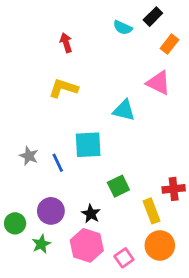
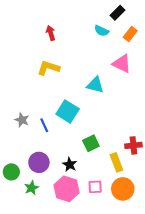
cyan semicircle: (123, 28) -> (102, 31), moved
cyan square: (88, 145) -> (68, 111), turned 35
pink square: (124, 258) -> (95, 187), moved, turned 32

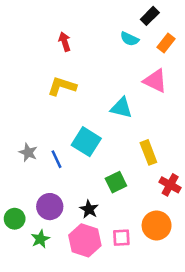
red cross: (133, 145) -> (170, 185), turned 35
yellow rectangle: (116, 162) -> (148, 152), moved
orange circle: (123, 189) -> (157, 225), moved

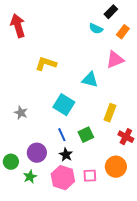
red arrow: (65, 42) -> (18, 26), moved, size x1.6
pink triangle: (155, 81) -> (115, 60), turned -48
yellow rectangle: (148, 152) -> (110, 113), turned 42
blue line: (57, 159) -> (62, 135), moved

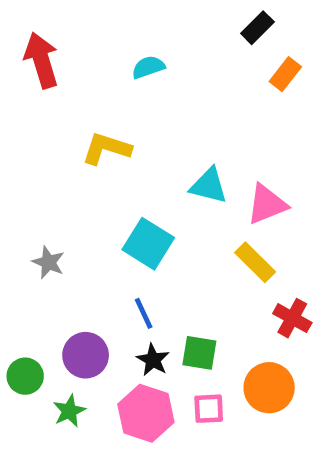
cyan semicircle: (96, 29) -> (148, 67), moved, turned 136
pink triangle: (115, 60) -> (267, 204), moved
yellow rectangle: (110, 113) -> (255, 262), turned -66
green square: (86, 135) -> (199, 353), moved, turned 35

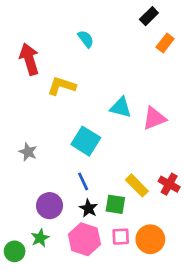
red arrow: (41, 60) -> (29, 59), moved
cyan semicircle: (148, 67) -> (86, 39), turned 72
yellow rectangle: (255, 262) -> (137, 185), moved
green circle: (25, 376) -> (15, 251), moved
orange circle: (269, 388) -> (150, 239), moved

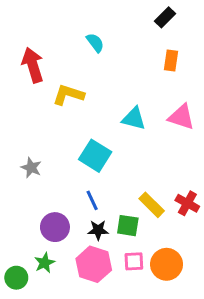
orange rectangle: (165, 43) -> (171, 61), moved, turned -30
pink triangle: (154, 118) -> (181, 117), moved, turned 40
black star: (88, 208) -> (98, 230), turned -30

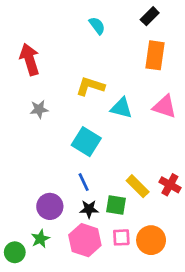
cyan semicircle: (95, 43) -> (97, 26), moved
orange rectangle: (171, 61) -> (155, 55), size x1.5
yellow L-shape: (68, 95) -> (90, 86), moved
gray star: (31, 168) -> (39, 109), moved, turned -30

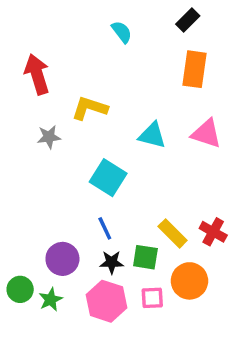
yellow L-shape: (90, 86) -> (90, 108), moved
orange circle: (151, 240) -> (189, 281), moved
green circle: (15, 252) -> (20, 289), moved

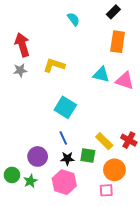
cyan triangle: (152, 135) -> (101, 74), moved
gray star: (49, 137) -> (20, 70), moved
pink square: (152, 298) -> (106, 190), moved

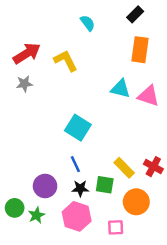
red arrow: (22, 45) -> (27, 53), turned 75
yellow L-shape: (54, 65) -> (66, 61), moved, turned 45
pink square: (106, 190) -> (116, 227), moved

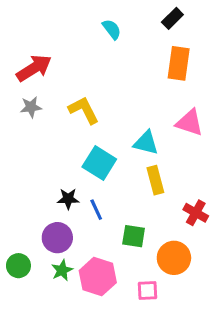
yellow L-shape: (66, 61) -> (84, 110), moved
cyan triangle: (120, 89) -> (146, 143), moved
yellow rectangle: (124, 168) -> (155, 180), moved, turned 30
black star: (80, 188) -> (68, 199), moved
green star: (37, 215) -> (62, 270), moved

